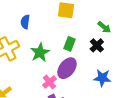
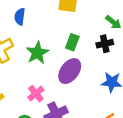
black cross: (97, 45) -> (105, 44), turned 32
pink cross: (50, 82) -> (36, 94), moved

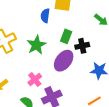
blue semicircle: (20, 17) -> (45, 16), moved
black cross: (105, 44) -> (82, 46), moved

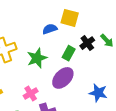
blue semicircle: (45, 16) -> (50, 29), turned 56
black cross: (82, 46) -> (87, 43), moved, turned -32

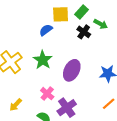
green rectangle: (69, 53) -> (81, 12), moved, turned 32

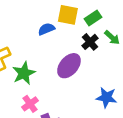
green star: (43, 60) -> (24, 73), moved
purple ellipse: (72, 70) -> (69, 66), moved

